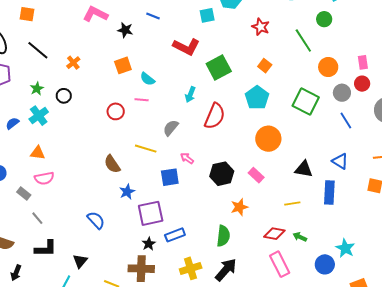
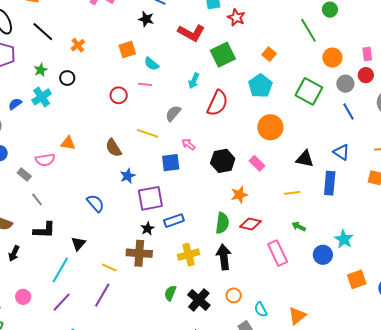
red star: (261, 27) -> (236, 17), moved
black star: (125, 30) -> (146, 19), moved
orange triangle: (38, 153) -> (68, 143), moved
red diamond: (274, 234) -> (250, 224), moved
black arrow: (226, 270) -> (224, 257), turned -50

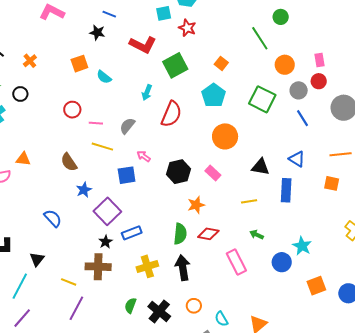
pink line: (145, 84) -> (96, 123), moved
purple square: (150, 198) -> (107, 211), turned -32
purple line: (102, 295) -> (76, 308), moved

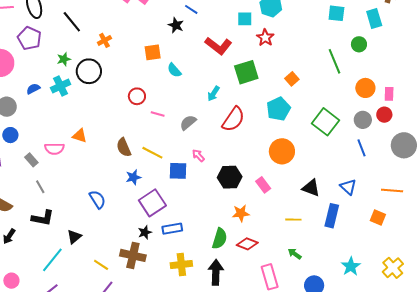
orange circle: (285, 65) -> (365, 88), moved
black circle: (20, 94) -> (89, 71), size x1.6
yellow line: (102, 147) -> (152, 153), moved
cyan star: (302, 246) -> (351, 266), moved

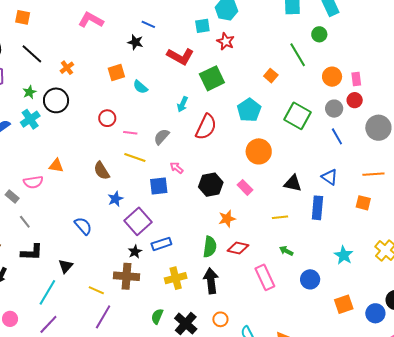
orange square: (292, 79) -> (271, 76), moved
yellow line: (152, 153) -> (135, 157), moved

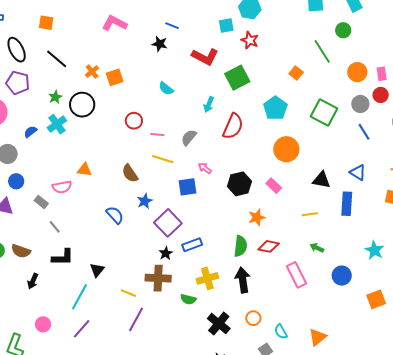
orange square: (116, 72) -> (115, 77), moved
blue semicircle: (83, 226) -> (115, 215), moved
green semicircle: (157, 316) -> (188, 299), moved, turned -98

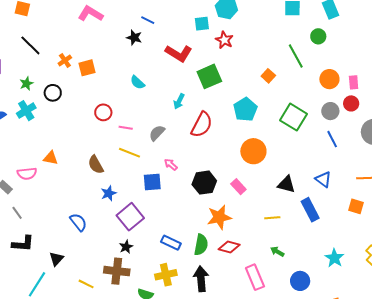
black circle: (82, 105) -> (53, 93), size x0.7
blue rectangle: (347, 204) -> (310, 210), turned -35
blue semicircle: (115, 215) -> (78, 222), moved
orange star: (257, 217) -> (219, 217), size x1.4
blue rectangle: (192, 245) -> (171, 243), moved, turned 42

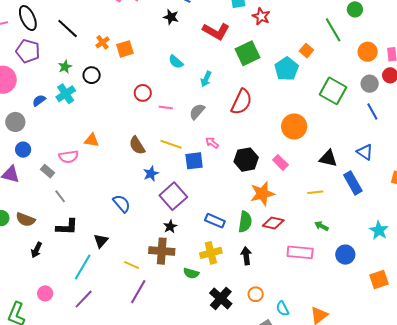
cyan arrow: (179, 101) -> (206, 79), moved
cyan pentagon: (245, 109) -> (287, 69), moved
yellow line: (129, 153) -> (171, 144), moved
pink rectangle: (255, 277) -> (300, 252), turned -60
black arrow: (201, 279) -> (246, 256), size x0.7

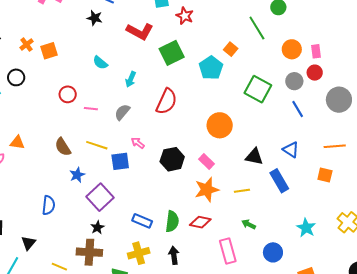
orange star: (262, 194) -> (207, 190), moved
blue semicircle: (122, 203) -> (48, 205), turned 48
pink rectangle: (300, 252) -> (228, 251), turned 70

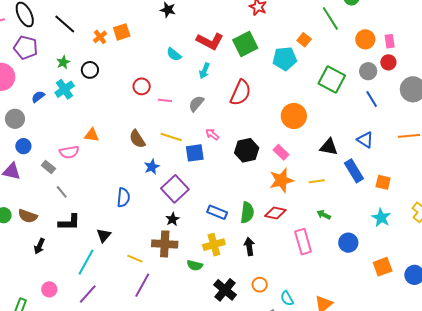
red L-shape: (140, 31) -> (210, 41), moved
orange square: (49, 51) -> (122, 32), moved
cyan pentagon: (211, 68) -> (285, 59), turned 30
orange square: (325, 175) -> (383, 182), moved

